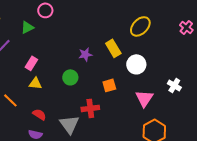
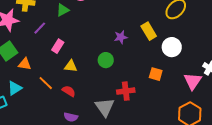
pink rectangle: (31, 63) -> (58, 46), moved
orange square: (109, 85) -> (156, 74), moved, turned 32
pink triangle: (144, 98) -> (193, 81), moved
red semicircle: (39, 114) -> (69, 91), moved

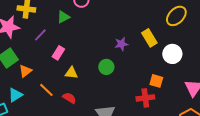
orange triangle: (25, 64) -> (25, 71), turned -48
red cross: (126, 91) -> (145, 98), moved

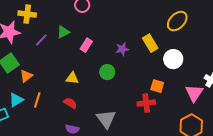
green triangle: (63, 17) -> (63, 32), moved
pink rectangle: (58, 53) -> (86, 45), moved
orange line: (46, 90) -> (37, 100), moved, turned 63

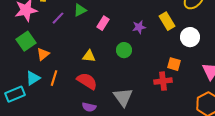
red semicircle: (70, 103) -> (87, 81), size x1.5

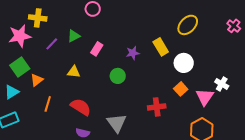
yellow triangle: (89, 56) -> (74, 72), moved
orange square: (174, 64) -> (181, 89), moved, turned 32
cyan triangle: (33, 78) -> (12, 92), moved

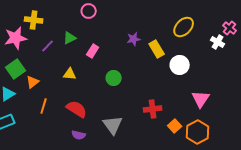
purple star: (133, 53) -> (134, 39), moved
white cross: (222, 84) -> (218, 42), moved
orange square: (181, 89) -> (175, 126), moved

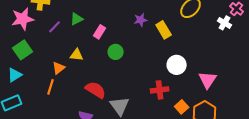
white circle: (180, 65) -> (177, 65), moved
green circle: (114, 78) -> (116, 52), moved
orange triangle: (33, 82) -> (59, 68), moved
red semicircle: (77, 109) -> (96, 90), moved

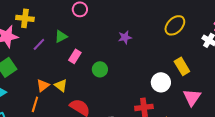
yellow rectangle: (164, 30) -> (182, 66), moved
pink rectangle: (100, 32) -> (75, 56), moved
yellow triangle: (77, 55) -> (61, 85), moved, turned 32

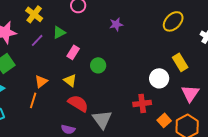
yellow cross: (25, 18) -> (34, 14), moved, turned 30
purple star: (125, 37) -> (116, 24), moved
yellow triangle: (61, 85) -> (70, 80), moved

